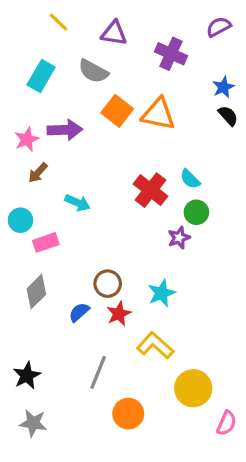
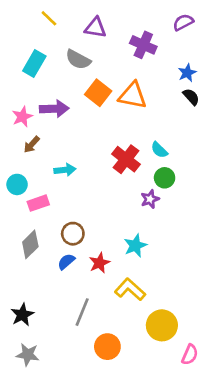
cyan arrow: (78, 203) -> (65, 170), turned -30
brown circle: (108, 284) -> (73, 234), moved

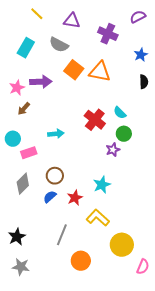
black semicircle: (191, 97) -> (144, 82), moved, turned 40
cyan arrow: (65, 170) -> (56, 134), moved

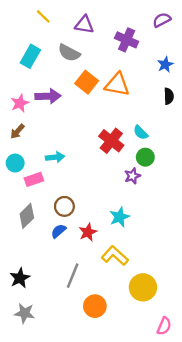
brown arrow: (24, 109) -> (17, 131), moved
cyan arrow: (56, 134) -> (55, 157), moved
pink semicircle: (143, 267) -> (164, 326), moved

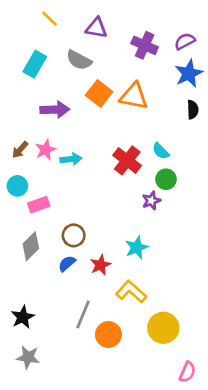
purple semicircle: (162, 20) -> (185, 41), moved
blue star: (165, 65) -> (189, 73), size x1.5
pink star: (20, 103) -> (46, 150), moved
cyan arrow: (55, 157) -> (71, 159), moved
orange circle: (95, 306) -> (108, 334), moved

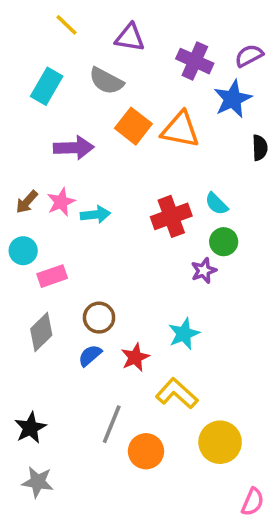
blue star: (189, 73) -> (233, 99), moved
red cross: (127, 160) -> (171, 216), turned 32

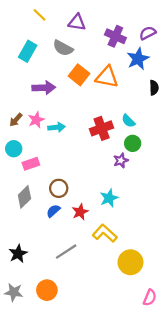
gray line: (112, 424) -> (66, 252), turned 35
orange circle: (146, 451) -> (47, 290), moved
gray star: (38, 482) -> (14, 292), moved

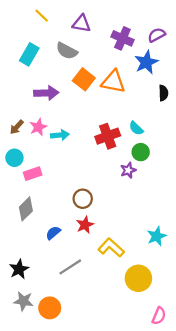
brown circle: (59, 188) -> (83, 199), moved
cyan star: (109, 198) -> (157, 236), moved
blue semicircle: (53, 211) -> (53, 233), moved
gray star: (14, 292) -> (24, 301), moved

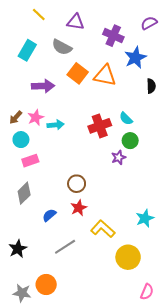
purple semicircle: (157, 35) -> (149, 23), moved
cyan circle: (14, 158) -> (21, 140), moved
gray star: (24, 301) -> (22, 293), moved

